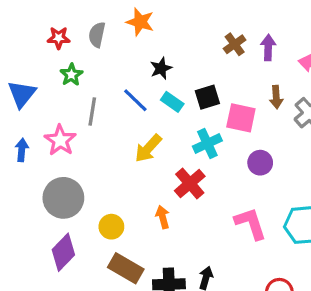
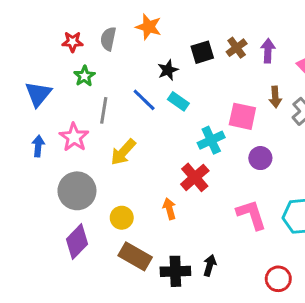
black square: (207, 97) -> (202, 52), moved
yellow arrow: (148, 148) -> (123, 152), moved

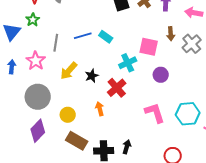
black star: (168, 70) -> (92, 76), moved
green star: (84, 76) -> (33, 20), moved
blue line: (144, 100) -> (83, 36), turned -60

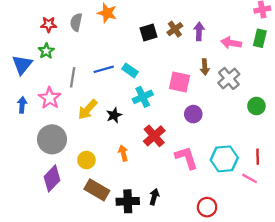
cyan cross: (128, 63) -> (143, 97), moved
red cross: (117, 88) -> (154, 136), moved

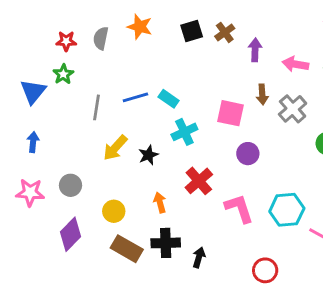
brown cross: (175, 29) -> (225, 32), moved
black square: (148, 33) -> (192, 31), moved
pink star: (50, 98) -> (30, 192), moved, turned -30
gray circle: (52, 139) -> (71, 185), size x0.6
black cross: (128, 201) -> (166, 243), moved

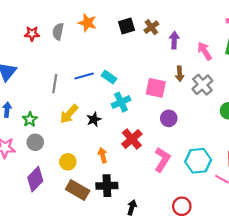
pink arrow: (295, 64) -> (205, 51), turned 48
green star: (63, 74) -> (30, 119), moved
pink L-shape: (239, 208) -> (162, 160), turned 50
black arrow: (199, 257) -> (132, 207), moved

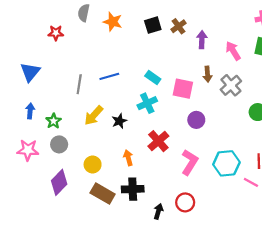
gray semicircle: (58, 31) -> (84, 13), moved
cyan rectangle: (109, 77) -> (153, 77), moved
red circle: (182, 206) -> (185, 202), moved

